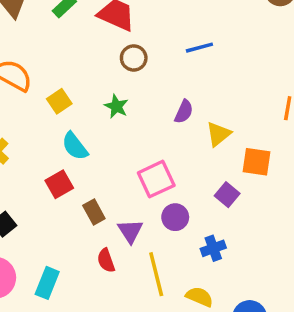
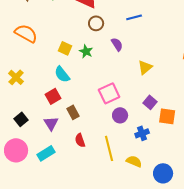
yellow square: (59, 101) -> (65, 48), moved, turned -32
purple semicircle: (184, 112) -> (117, 44), moved, turned -56
orange square: (257, 162) -> (167, 116), moved
purple triangle: (130, 231) -> (51, 123), moved
cyan rectangle: (47, 283) -> (46, 153), turned 36

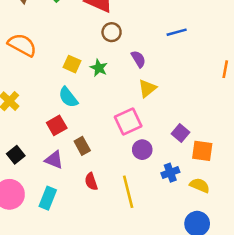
blue line: (134, 17) -> (177, 32), moved
yellow triangle: (145, 67) -> (147, 88), moved
purple triangle: (51, 123) -> (54, 160), turned -35
cyan rectangle: (46, 153) -> (48, 198), turned -36
yellow semicircle: (134, 161) -> (200, 185), moved

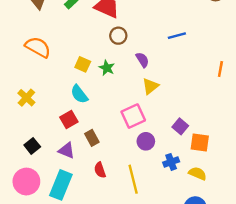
cyan rectangle: (48, 198) -> (61, 185), size x1.4

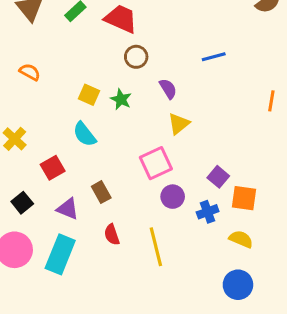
orange semicircle: (38, 47) -> (30, 72), size x0.6
red square: (69, 120) -> (53, 168), moved
blue cross: (171, 162) -> (208, 212), moved

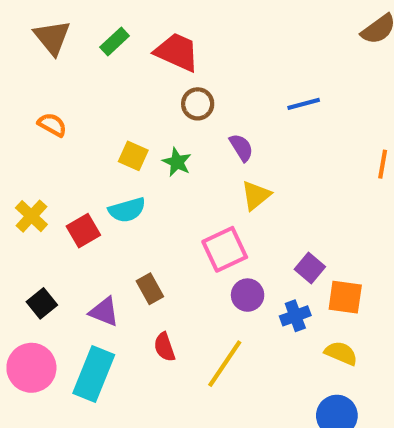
cyan semicircle: (84, 134) -> (127, 210), turned -68
red square: (53, 168) -> (83, 231), moved
yellow line: (156, 247) -> (225, 364), turned 48

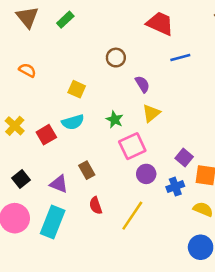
red trapezoid: (177, 52) -> (160, 23), moved
green star: (177, 162) -> (115, 120), moved

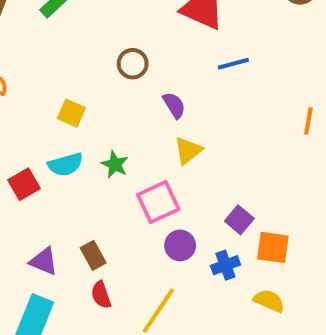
green star: (115, 120) -> (115, 164), moved
brown rectangle: (87, 170) -> (93, 255), moved

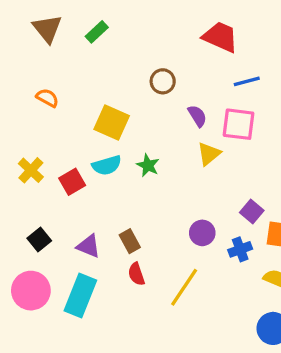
yellow square: (71, 113) -> (112, 123), size x1.5
pink square: (158, 202) -> (238, 124), moved, turned 32

